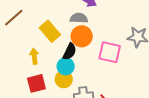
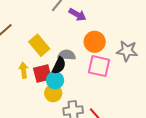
gray semicircle: (79, 18) -> (67, 55), moved
orange circle: (82, 36) -> (95, 42), moved
red square: (36, 83) -> (42, 73), moved

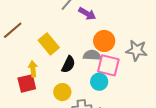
gray semicircle: (67, 55) -> (92, 55), moved
red square: (42, 73) -> (27, 83), moved
cyan circle: (55, 80) -> (99, 82), moved

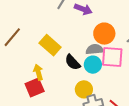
black semicircle: (68, 64) -> (73, 62), turned 120
cyan circle: (99, 82) -> (93, 65), moved
yellow circle: (62, 92) -> (84, 89), moved

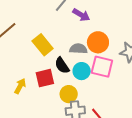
gray semicircle: (95, 49) -> (78, 49), moved
yellow arrow: (38, 72) -> (20, 86), moved, turned 35
red square: (35, 88) -> (45, 78), moved

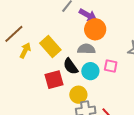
orange circle: (98, 42) -> (95, 29), moved
pink square: (102, 67) -> (111, 66), size x0.6
yellow arrow: (20, 86) -> (25, 50), moved

